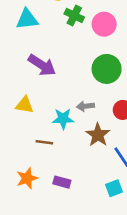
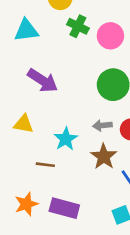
gray arrow: (85, 106) -> (102, 125), moved
cyan star: (63, 119) -> (66, 139), turned -30
purple rectangle: (62, 182) -> (64, 208), size x1.5

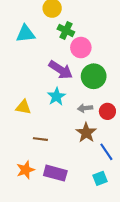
pink circle: (110, 36) -> (81, 48), moved
purple arrow: (43, 81) -> (61, 70), moved
cyan star: (66, 139) -> (56, 96), moved

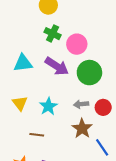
green cross: (66, 31) -> (53, 34), moved
cyan triangle: (26, 34) -> (23, 63), moved
cyan star: (56, 96) -> (48, 106), moved
yellow triangle: (23, 107) -> (20, 103), turned 42

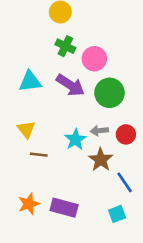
cyan star: (48, 106) -> (75, 139), moved
brown line: (37, 135) -> (39, 155), moved

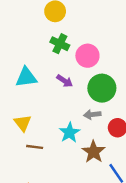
purple arrow: (70, 85) -> (65, 81), size x0.6
gray arrow: (99, 131) -> (92, 115), moved

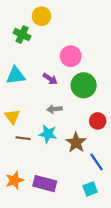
green cross: (60, 44) -> (22, 35), moved
gray arrow: (92, 115) -> (54, 109), moved
cyan star: (69, 133) -> (48, 134), moved, turned -30

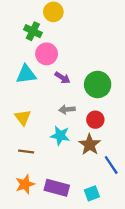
pink circle: (71, 56) -> (47, 54), moved
red circle: (98, 121) -> (95, 120), moved
brown line: (23, 138) -> (26, 151), moved
cyan square: (90, 189) -> (92, 193), moved

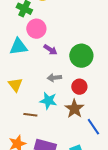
brown line: (26, 151) -> (30, 115), moved

